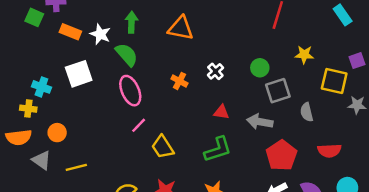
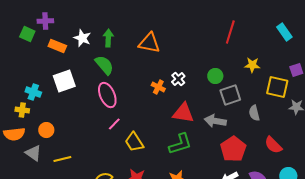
white star: (100, 34) -> (82, 38), moved
orange cross: (179, 81) -> (158, 87), moved
red triangle: (221, 112) -> (183, 113), size x1.6
red semicircle: (329, 151) -> (273, 145), turned 48

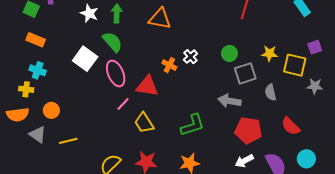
orange rectangle: (57, 46) -> (36, 40), moved
yellow star: (252, 65) -> (269, 53), moved
white square: (64, 81) -> (85, 59), moved, turned -35
red triangle: (183, 113) -> (147, 86), moved
red pentagon: (233, 149) -> (248, 130), turned -30

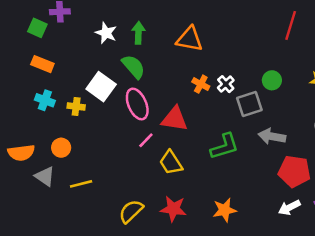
orange cross: (169, 65) -> (201, 84), moved
gray square: (245, 73) -> (249, 104), moved
yellow cross: (26, 89) -> (76, 107), moved
green L-shape: (193, 125) -> (224, 146), moved

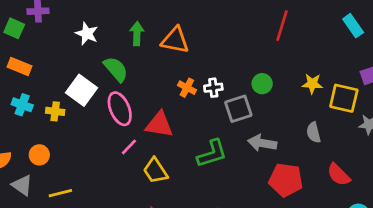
green arrow: (138, 33) -> (137, 34), moved
white cross: (226, 84) -> (213, 88), turned 35

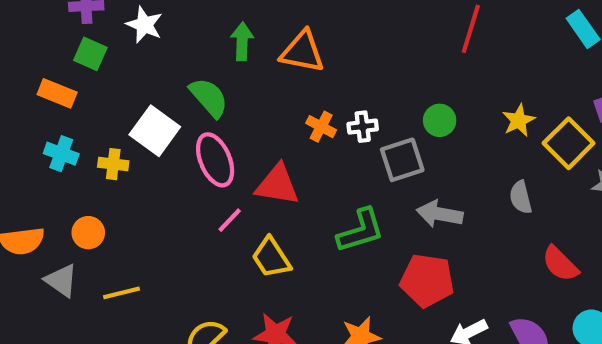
green square: (14, 28) -> (90, 54), moved
white star: (87, 34) -> (144, 25), moved
yellow star: (312, 84) -> (519, 120), turned -30
yellow square: (344, 98) -> (569, 143), turned 32
red pentagon: (286, 180) -> (427, 280), moved

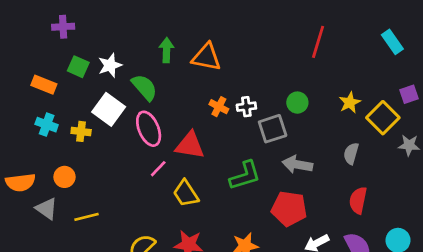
white star: (144, 25) -> (110, 65), moved, turned 30
green square: (90, 54) -> (78, 67), moved
gray semicircle: (521, 197) -> (351, 154), turned 30
red semicircle: (560, 264) -> (358, 200), moved, turned 56

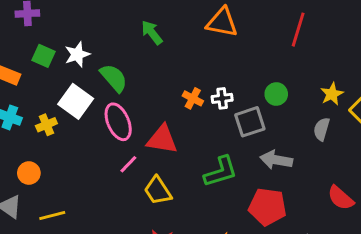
green arrow: (166, 50) -> (152, 33), moved, turned -40
orange triangle: (206, 57) -> (222, 22), moved
yellow cross: (81, 131) -> (46, 125), turned -30
gray semicircle: (351, 154) -> (322, 129), moved
red semicircle: (358, 200) -> (341, 198), turned -60

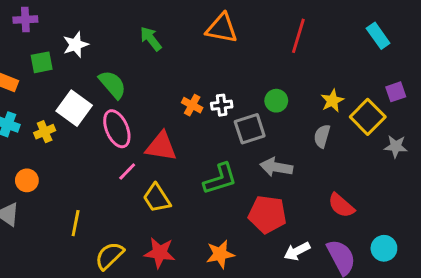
white star: (77, 54) -> (76, 45), moved
green square: (43, 56) -> (42, 62), turned -35
yellow line: (52, 215) -> (76, 223), moved, turned -65

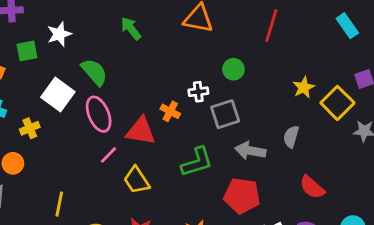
green circle: (276, 101) -> (233, 69), moved
orange cross: (192, 105) -> (170, 111), moved
yellow cross: (45, 132) -> (30, 128), moved
gray semicircle: (322, 136) -> (291, 137), moved

